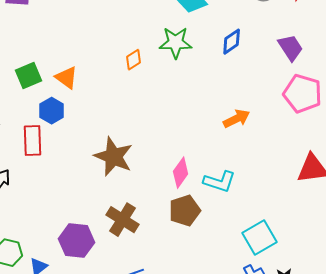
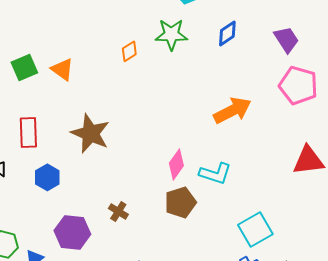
blue hexagon: (52, 111) -> (47, 177), moved
orange arrow: (237, 119) -> (232, 110), size x1.4
brown star: (114, 157) -> (90, 133), moved
brown cross: (123, 220) -> (118, 211), size x0.6

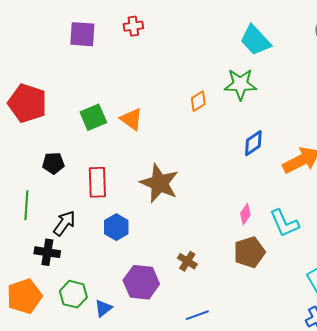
blue diamond: (227, 33) -> (253, 143), moved
pink diamond: (176, 164) -> (245, 214), size x0.7
cyan L-shape: (215, 173) -> (284, 223), turned 48

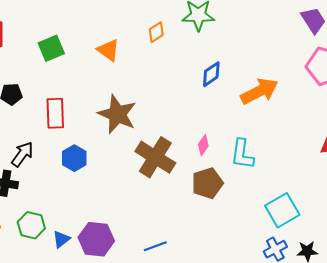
orange triangle: (131, 119) -> (108, 50), moved
cyan L-shape: (284, 223) -> (242, 154), turned 32
brown cross: (187, 261) -> (155, 157), moved, size x2.0
purple hexagon: (141, 282) -> (96, 239), moved

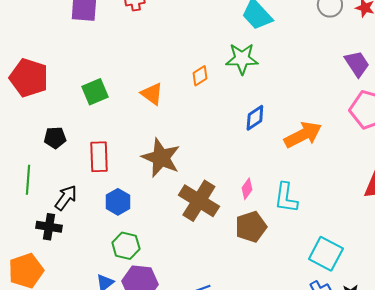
cyan square: (282, 210) -> (326, 254), turned -32
green hexagon: (31, 225) -> (126, 246), moved

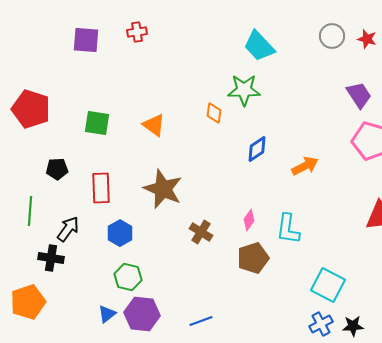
orange diamond: (200, 76) -> (214, 113), moved, turned -50
green square: (95, 92) -> (97, 123), turned 32
orange arrow: (303, 135) -> (305, 166), size x0.7
brown cross: (199, 201) -> (201, 232), size x0.6

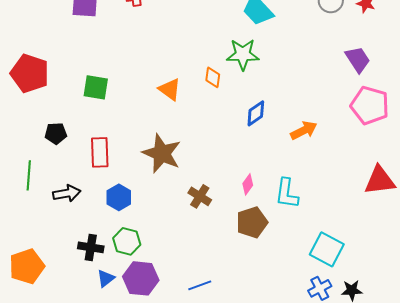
orange triangle: (154, 125) -> (170, 89), moved
black arrow: (68, 229) -> (67, 193), turned 44
black cross: (51, 258) -> (91, 247), moved

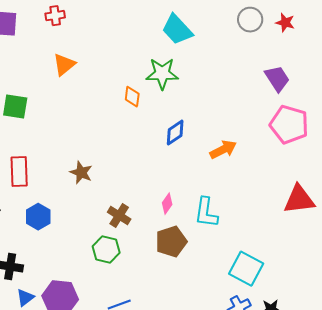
orange triangle: (170, 89) -> (64, 65), moved, turned 45
brown star: (162, 153) -> (81, 173), size x0.6
green hexagon: (127, 241) -> (106, 250), moved

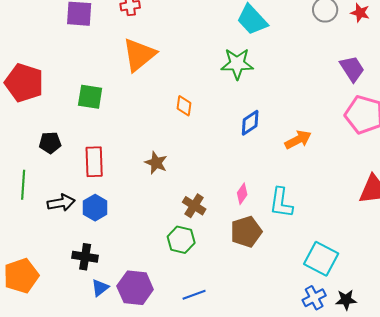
orange triangle: (64, 65) -> (139, 55), size x1.5
orange diamond: (132, 97) -> (184, 106), moved
blue hexagon: (38, 217) -> (95, 208), moved

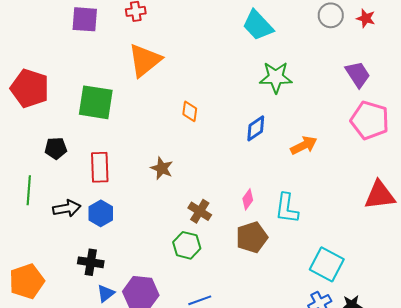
green star: (237, 64) -> (276, 77), moved
green square: (90, 97) -> (96, 102), size x1.4

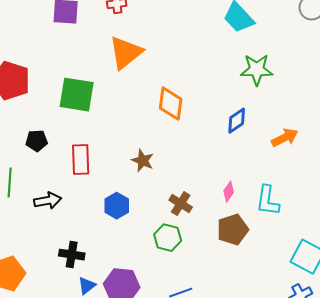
orange diamond: (190, 111) -> (171, 104), size x1.6
blue hexagon: (101, 213) -> (117, 206), moved

